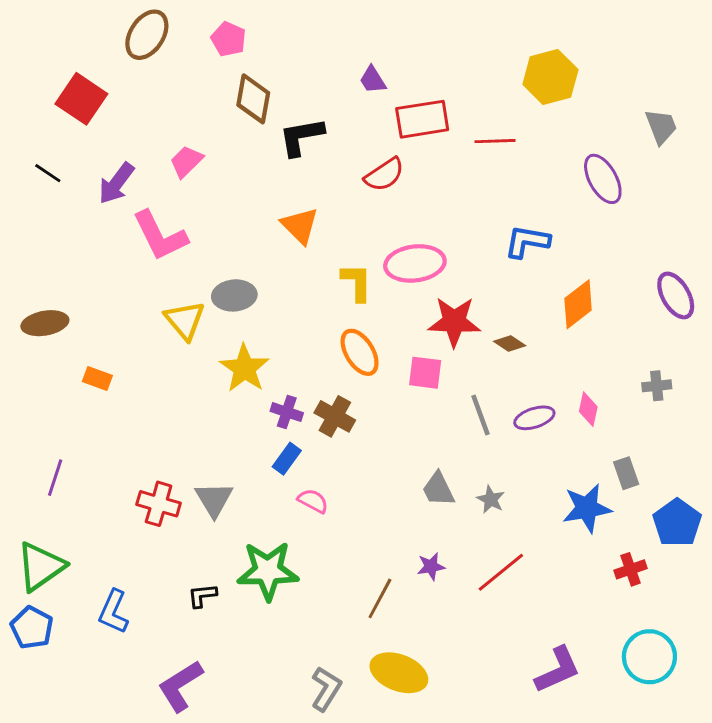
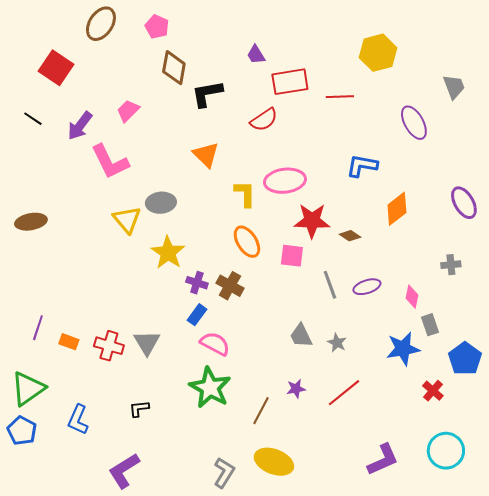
orange rectangle: (97, 379) -> (69, 342), moved
pink diamond: (588, 409) -> (412, 297), moved
pink semicircle: (313, 501) -> (215, 344), size x1.4
red cross: (631, 569) -> (433, 391), turned -30
green star: (268, 571) -> (210, 388), moved, turned 30

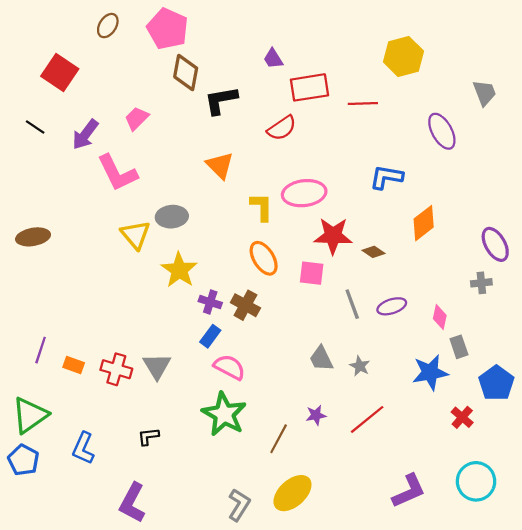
brown ellipse: (101, 24) -> (108, 26), size x0.7
pink pentagon: (157, 27) -> (168, 29), size x1.6
purple ellipse: (464, 203) -> (495, 244), moved
yellow ellipse: (274, 462) -> (292, 493), turned -63
purple L-shape: (124, 471) -> (132, 503), turned -30

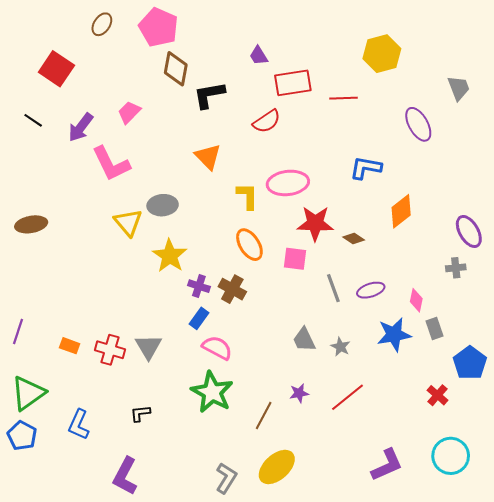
purple line: (41, 350) -> (18, 332), moved
blue star: (430, 372) -> (394, 335), moved

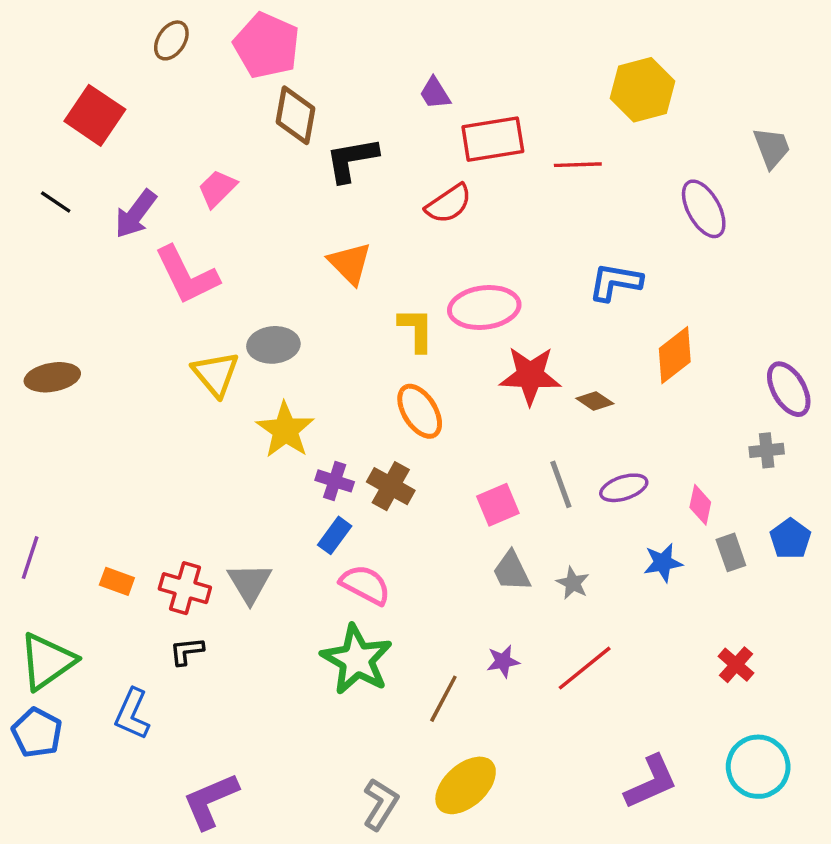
pink square: (295, 259) -> (498, 505), moved, turned -30
blue star: (394, 335) -> (663, 563), size x0.7
blue pentagon: (470, 363) -> (790, 539), moved, size x0.7
black L-shape: (140, 413) -> (187, 651), moved
purple L-shape: (125, 476) -> (210, 801), turned 39

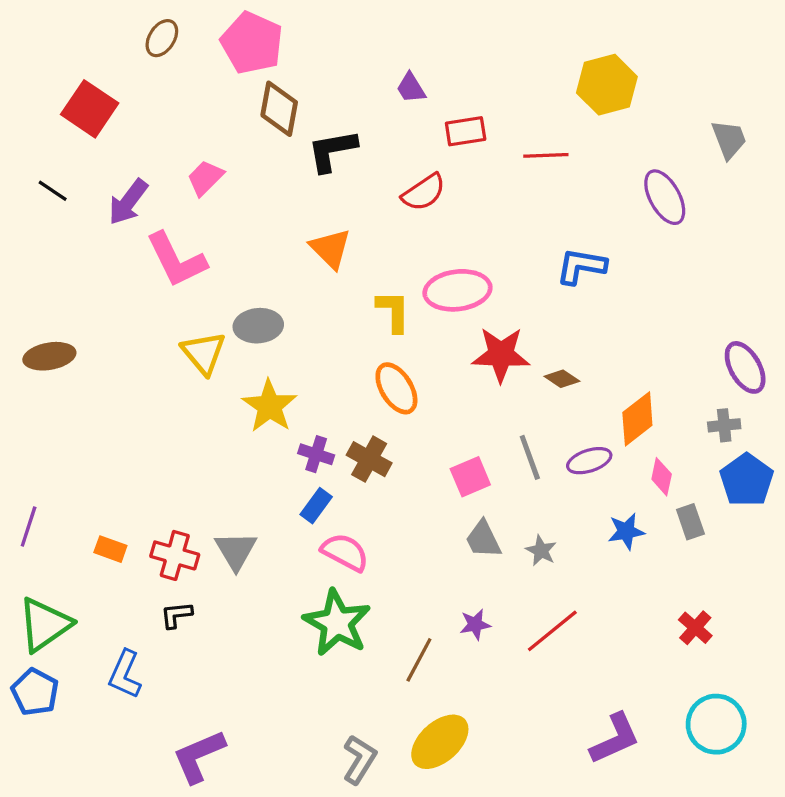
red rectangle: (493, 139) -> (466, 131), size x0.7
orange diamond: (675, 355) -> (637, 419), moved
blue pentagon: (790, 539) -> (747, 480), moved, size x1.4

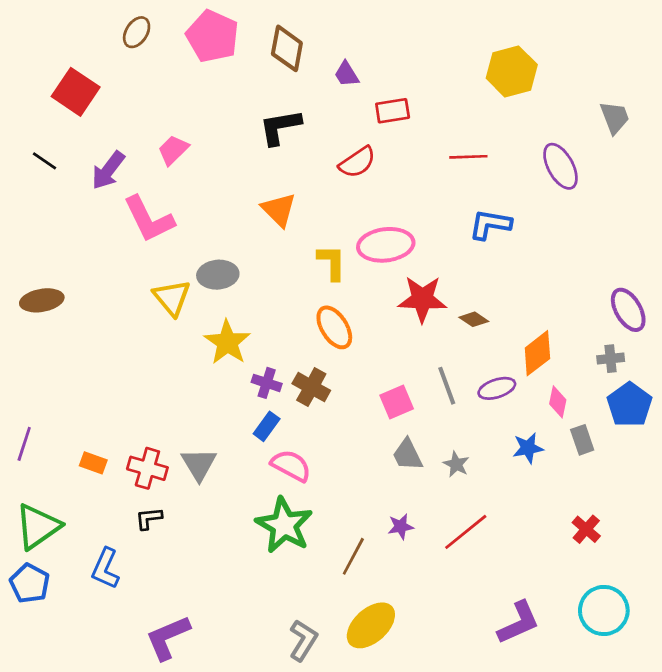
brown diamond: (279, 109) -> (287, 48), moved
red line: (546, 155) -> (468, 157), moved

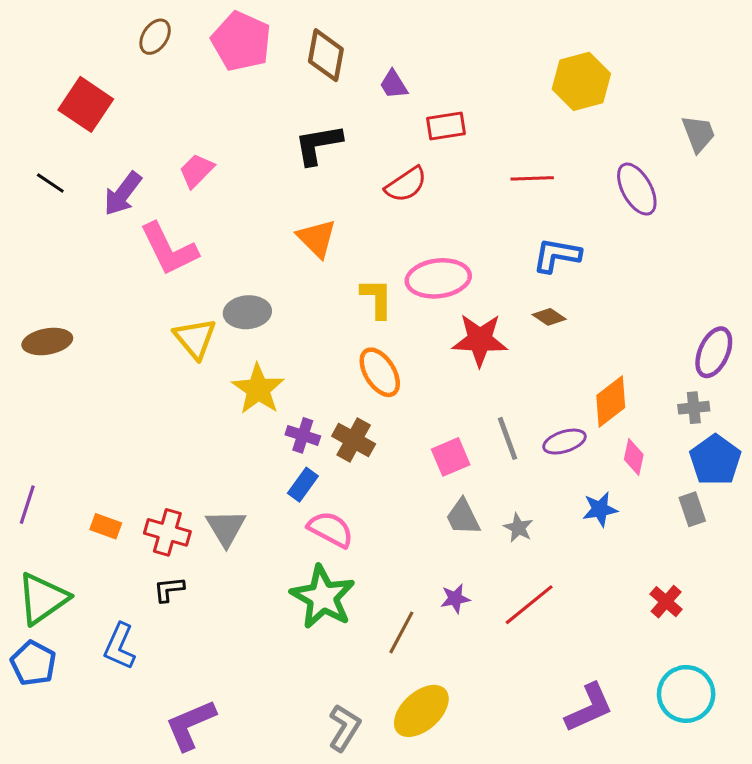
purple ellipse: (628, 310) -> (714, 352), turned 54
brown diamond: (474, 319) -> (549, 317), moved
gray rectangle: (582, 440) -> (692, 509), moved

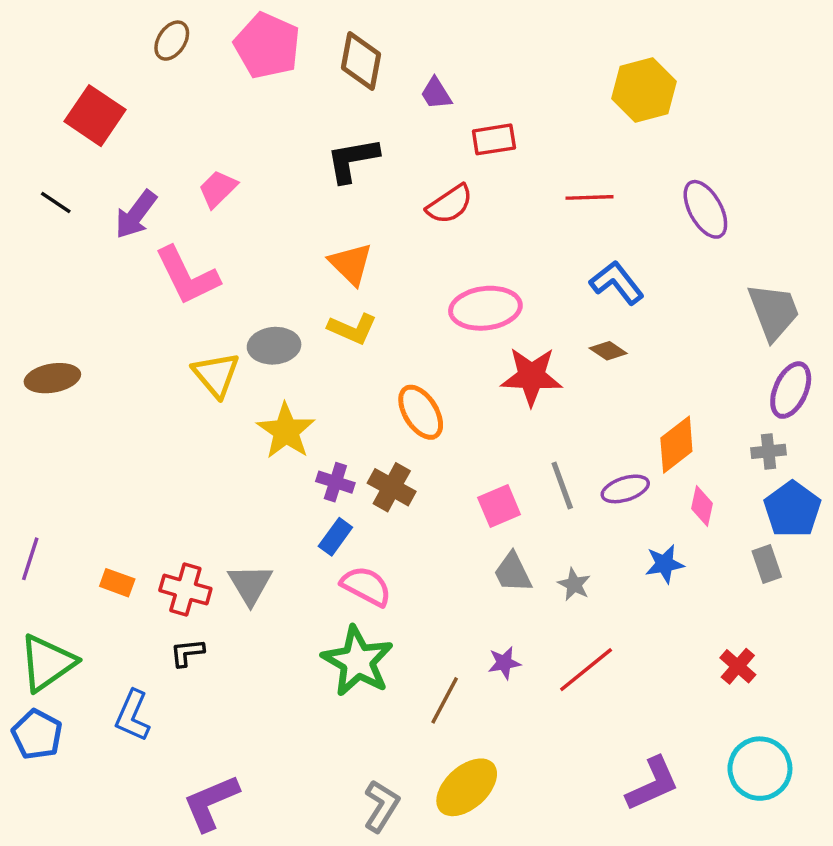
gray trapezoid: (698, 134) -> (774, 312), moved, size x1.4
blue L-shape: (557, 255) -> (617, 283), turned 42
yellow L-shape: (377, 298) -> (352, 329), moved, turned 114

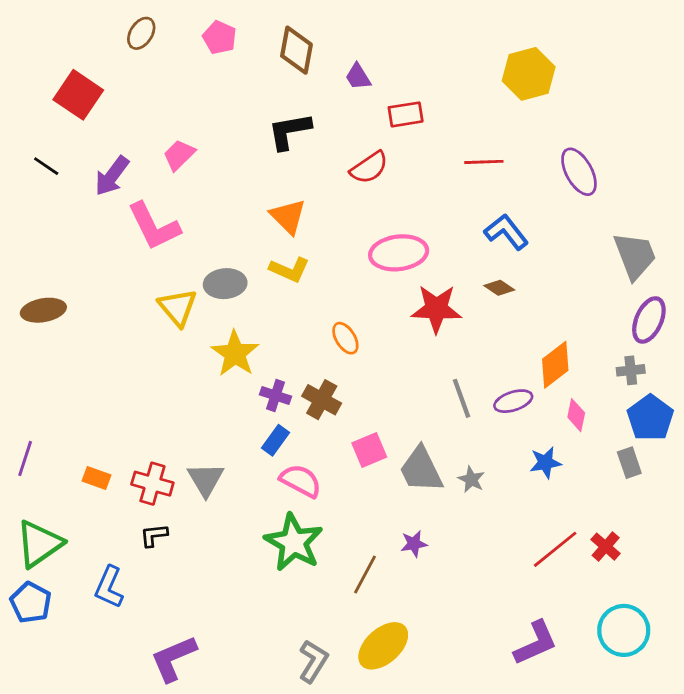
pink pentagon: (267, 46) -> (220, 37), size x0.6
orange ellipse: (421, 412) -> (345, 338), size x0.7
pink square: (499, 506) -> (369, 450), moved
gray trapezoid: (513, 572) -> (421, 470), size x1.4
red line: (586, 670) -> (555, 549), moved

